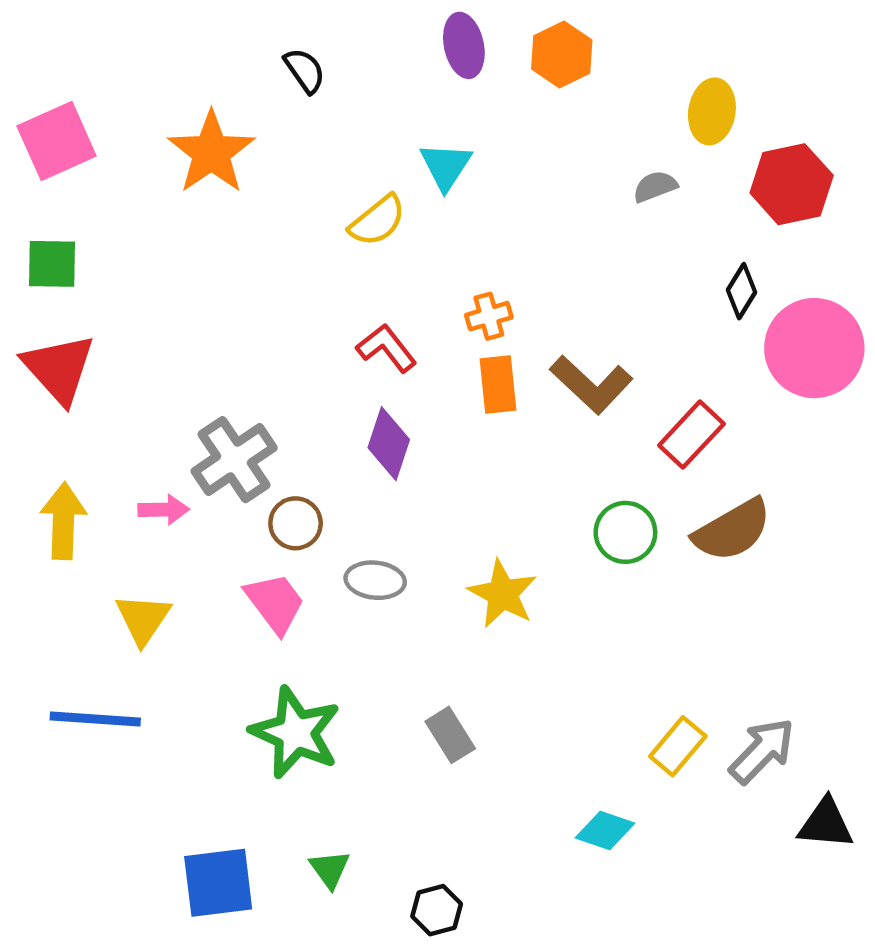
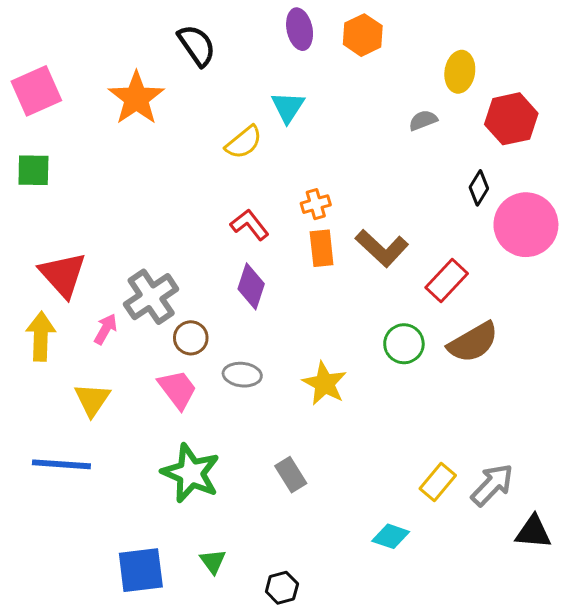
black semicircle: (305, 70) -> (197, 45), size x1.4
red triangle: (59, 369) -> (63, 275), moved
pink arrow: (164, 510) -> (105, 329), turned -60

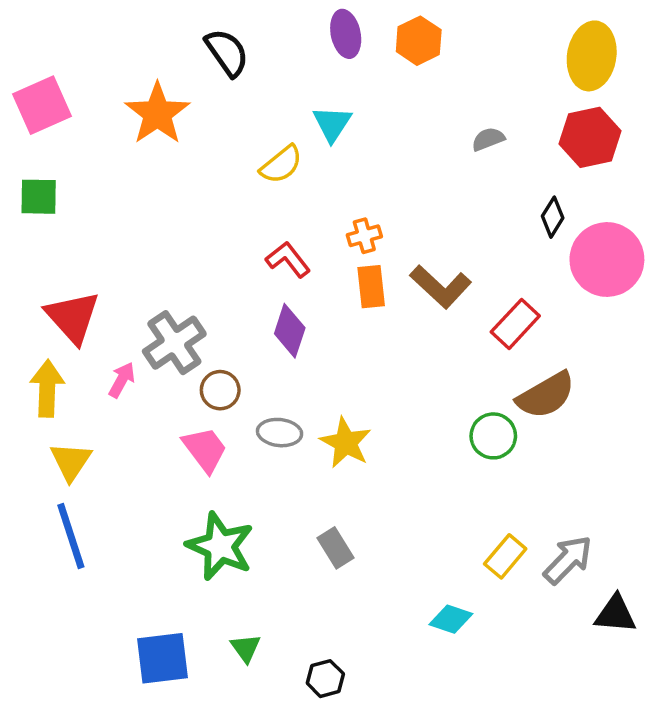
yellow ellipse: (460, 72) -> (592, 56), moved, size x1.4
green circle: (404, 344) -> (493, 436), moved
yellow star: (325, 383) -> (346, 443), moved
yellow triangle: (92, 400) -> (71, 461), moved
blue line: (61, 464) -> (71, 536), turned 68

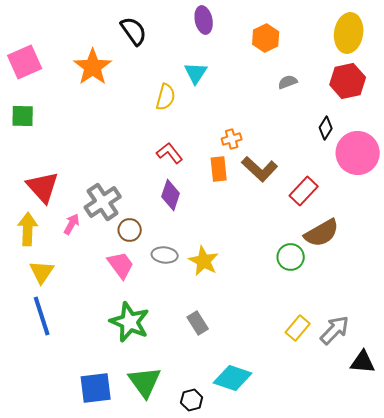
orange hexagon: (419, 41) -> (266, 38), moved
yellow semicircle: (281, 164) -> (166, 97), turned -36
orange cross: (364, 236) -> (232, 139), moved
cyan diamond: (451, 619) -> (233, 378), moved, size x1.5
green triangle: (246, 648) -> (145, 382), size x1.8

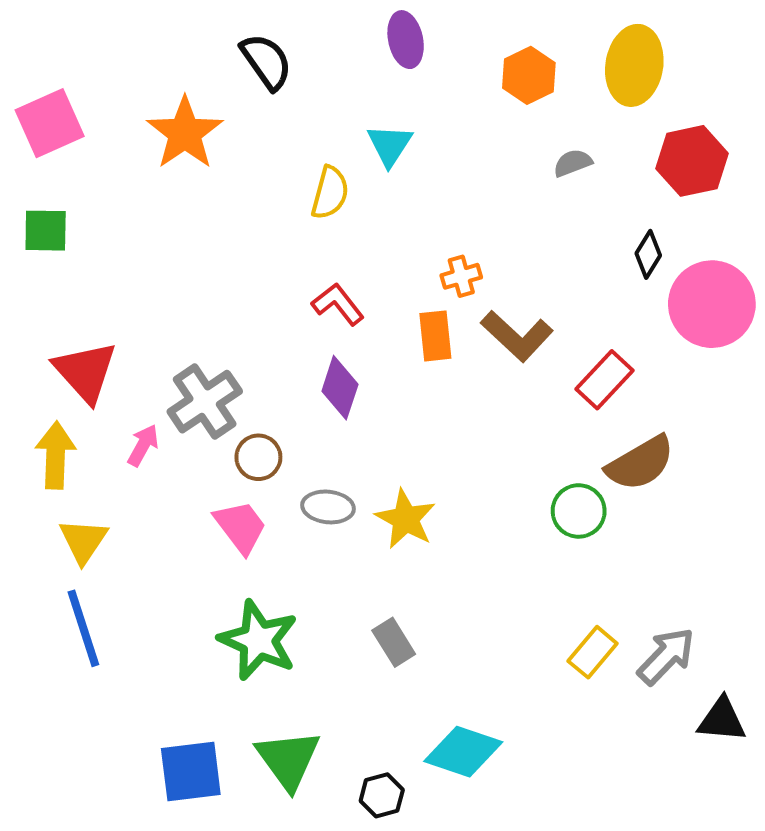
yellow ellipse: (349, 33) -> (634, 65), moved

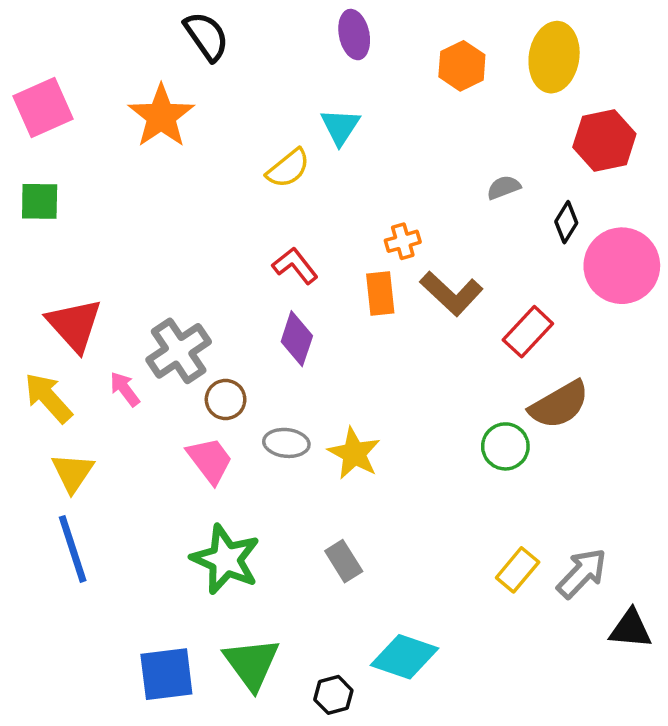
black semicircle: (266, 61) -> (206, 36), moved
gray semicircle: (573, 163) -> (504, 187), moved
yellow semicircle: (330, 193) -> (288, 168), turned 36
pink arrow: (143, 445) -> (125, 389), turned -66
yellow arrow: (56, 455) -> (48, 398), turned -44

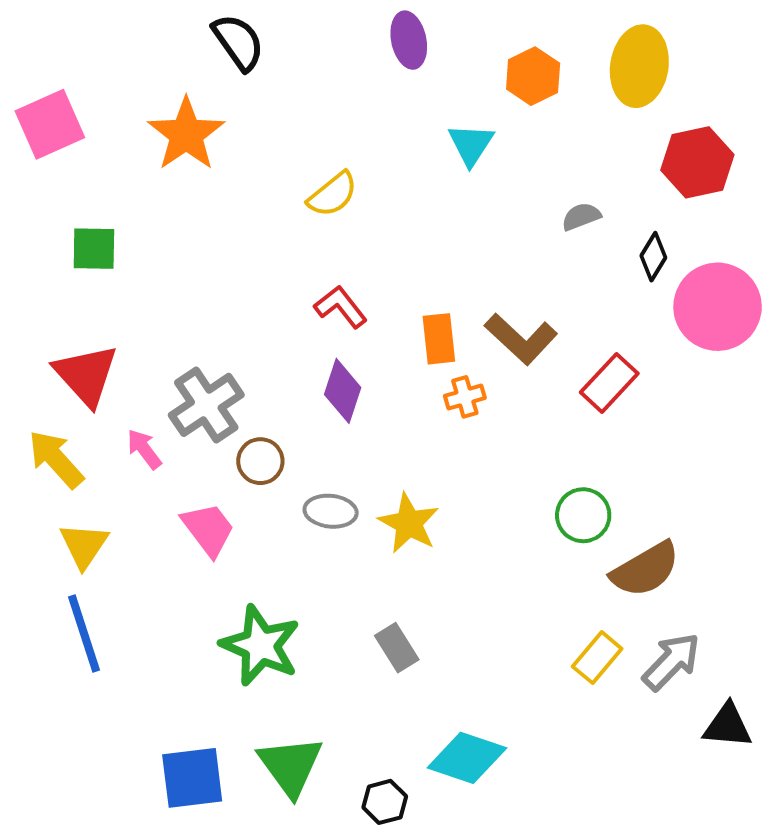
cyan triangle: (340, 127) -> (471, 144), moved
green square: (40, 201) -> (94, 249), moved
orange cross: (403, 241) -> (465, 397), moved
brown semicircle: (559, 405) -> (645, 569), moved
pink trapezoid: (210, 460) -> (208, 529), moved

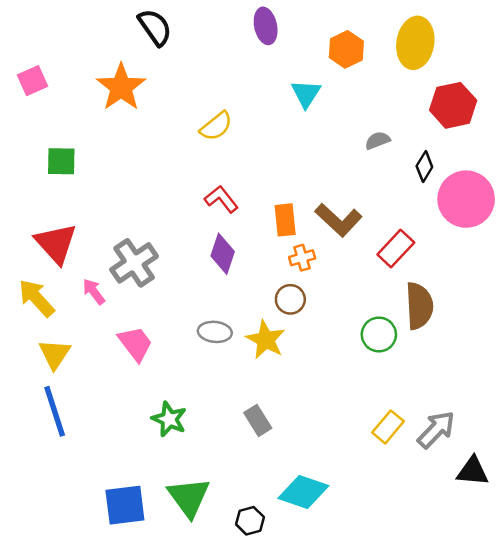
pink square: (50, 124) -> (33, 81), size x0.7
brown circle: (260, 461) -> (290, 299), moved
brown semicircle: (645, 569) -> (419, 306), moved, turned -63
green star: (260, 646) -> (169, 419), size x0.7

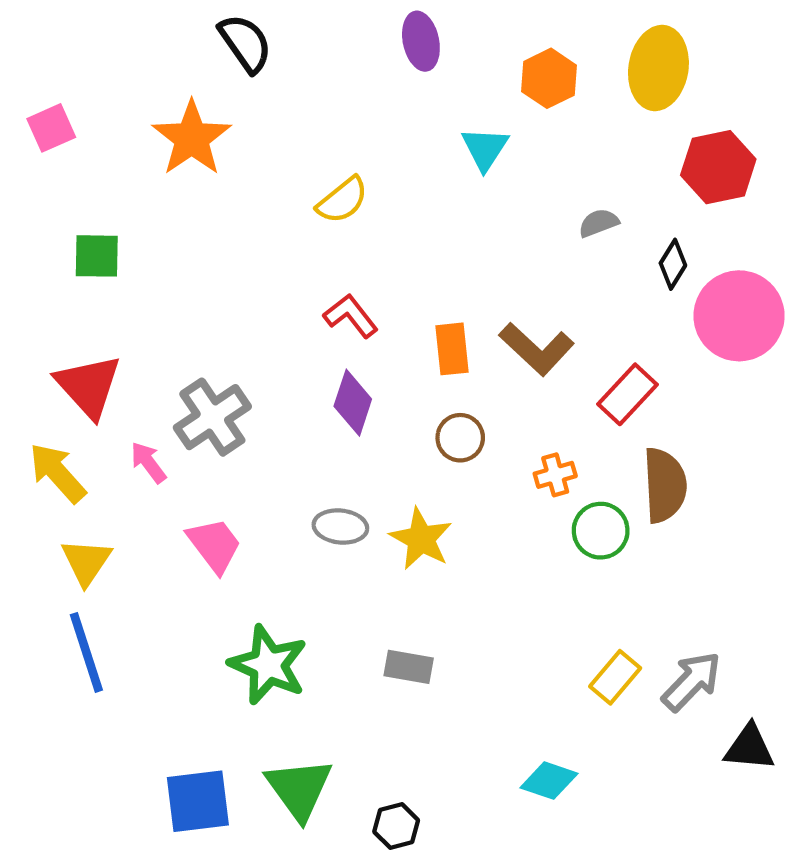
orange cross: (302, 258) -> (555, 475), moved
brown circle: (290, 299) -> (460, 438), moved
green star: (169, 419) -> (268, 665), size x1.4
gray rectangle: (258, 420) -> (409, 667), turned -48
cyan diamond: (303, 492) -> (549, 781), moved, size x0.7

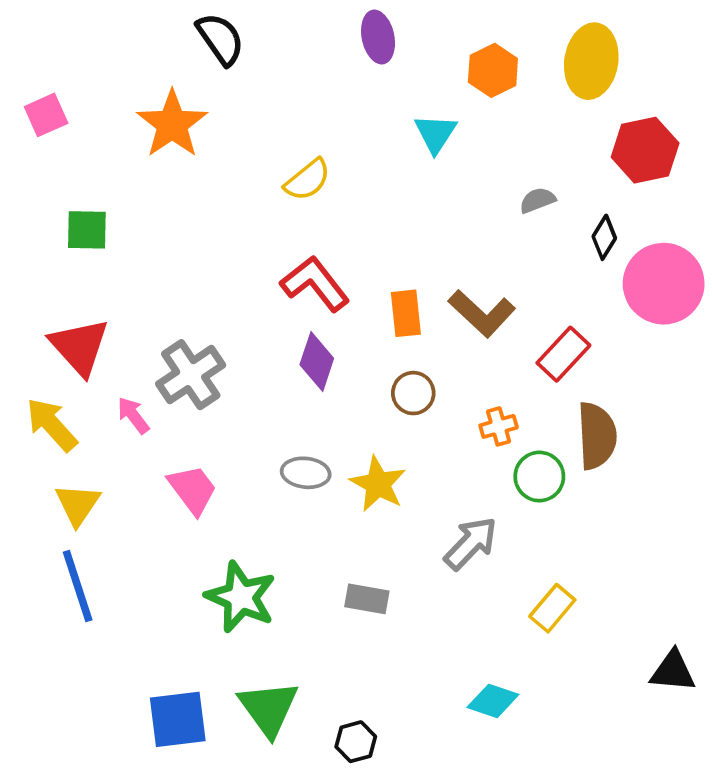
red L-shape: (351, 316) -> (315, 284), size x1.4
gray arrow: (692, 681) -> (471, 543), moved

